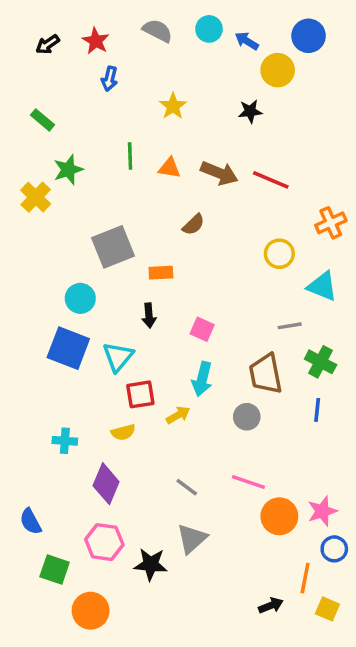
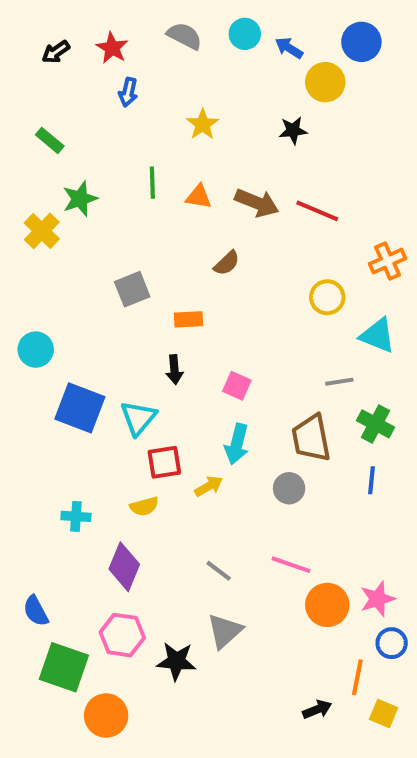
gray square: (113, 247) -> (132, 289), size x0.7
cyan circle: (80, 298) -> (36, 350), moved
green square: (55, 570) -> (64, 667), size x1.4

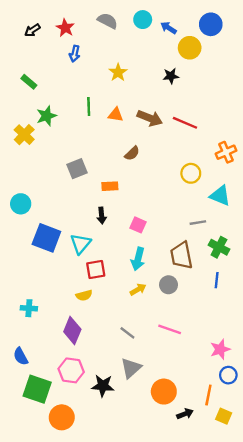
yellow arrow: (209, 486) -> (138, 289), moved
cyan cross: (76, 516) -> (29, 308), moved
orange circle: (327, 605) -> (164, 392), moved

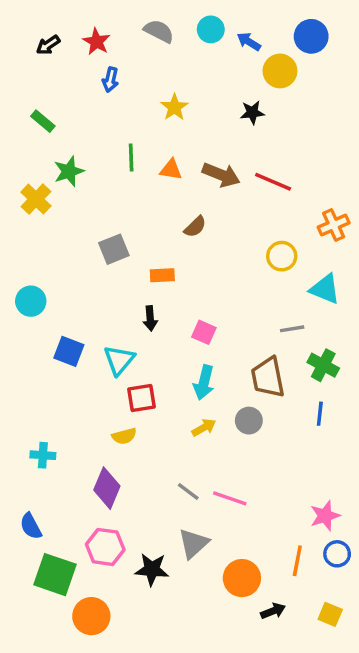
blue square: (46, 238) -> (69, 351), size x0.7
pink line: (170, 329) -> (230, 498), moved
orange line: (208, 395) -> (297, 561), moved

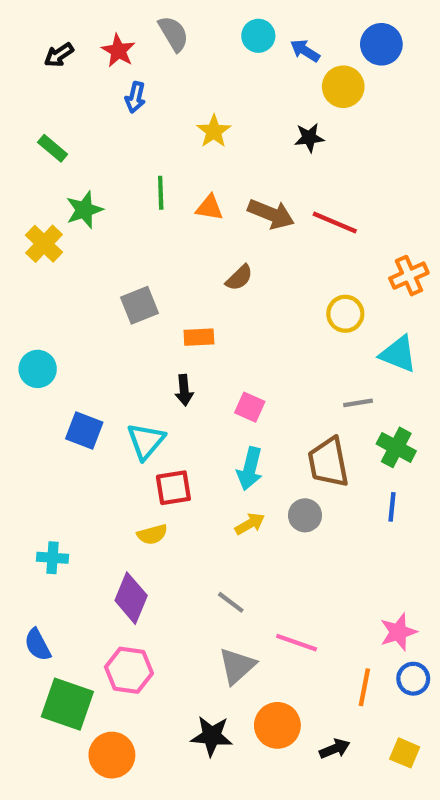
gray semicircle: (159, 31) -> (173, 34), moved, turned 32
pink line: (230, 498) -> (297, 643), moved
black star: (152, 569) -> (212, 736), moved
orange circle: (242, 578) -> (277, 725), moved

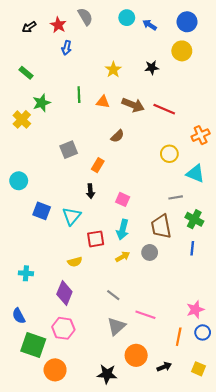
yellow circle: (343, 87) -> (182, 51), moved
yellow star: (214, 131) -> (113, 70), moved
orange rectangle: (199, 337) -> (98, 165), turned -56
red square: (173, 488) -> (96, 239), moved
black star: (212, 736) -> (107, 374), moved

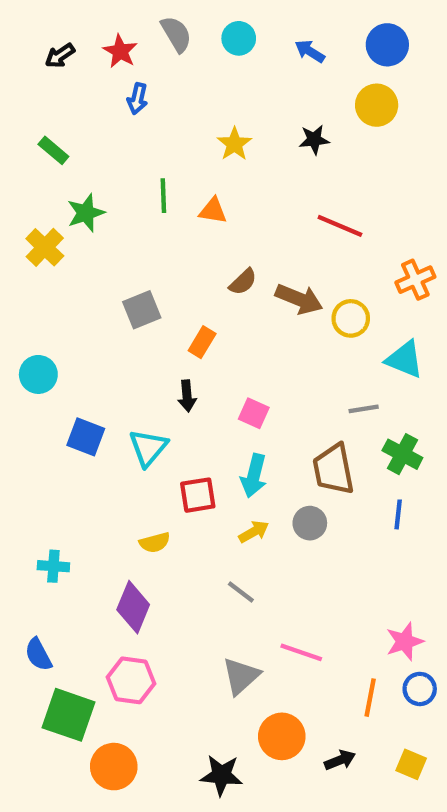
cyan circle: (127, 18) -> (239, 38), moved
brown arrow: (133, 105) -> (299, 299), moved
gray line: (113, 295) -> (241, 592), moved

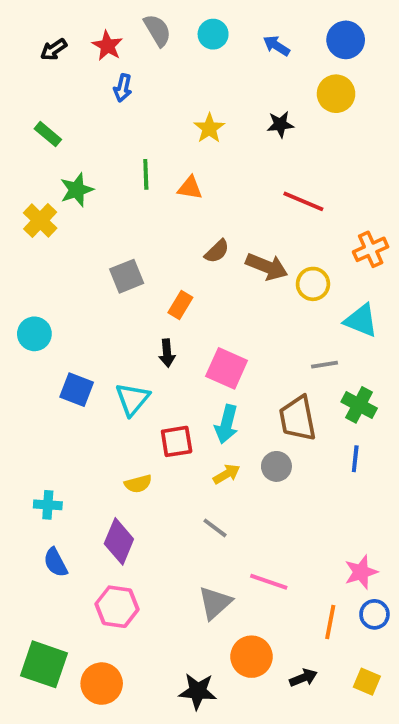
pink square: (254, 413) -> (227, 368), size x1.5
blue semicircle: (38, 655) -> (56, 562), moved
green square: (69, 715) -> (44, 664), moved

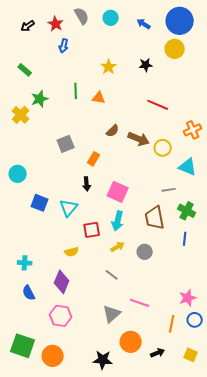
blue circle: (346, 40) -> (180, 21), size x1.4
gray circle: (276, 466) -> (145, 252), moved

